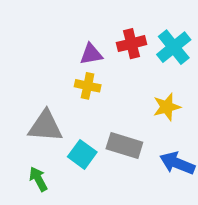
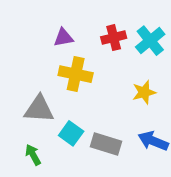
purple triangle: (91, 54) -> (63, 38), moved
yellow cross: (88, 86) -> (76, 74), size x1.5
gray rectangle: (124, 146) -> (106, 144), moved

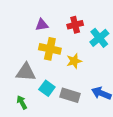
cyan cross: (150, 41) -> (99, 38), moved
yellow star: (144, 92) -> (74, 61), moved

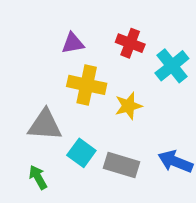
red cross: (75, 25) -> (130, 43), turned 35

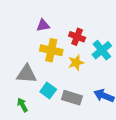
red cross: (130, 43) -> (77, 37), moved
cyan cross: (172, 66) -> (102, 50), moved

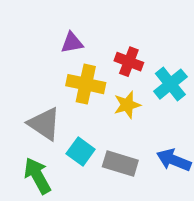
gray triangle: (26, 74) -> (44, 124), turned 30
green arrow: (22, 105) -> (37, 176), size x1.5

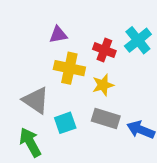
cyan cross: (170, 84) -> (138, 40), moved
cyan square: (81, 151) -> (65, 123), turned 35
gray rectangle: (120, 164) -> (106, 119), moved

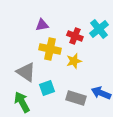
gray rectangle: (106, 119) -> (76, 98), moved

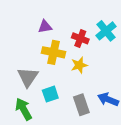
gray triangle: (26, 72) -> (28, 77), turned 30
gray rectangle: (76, 98) -> (81, 105), turned 54

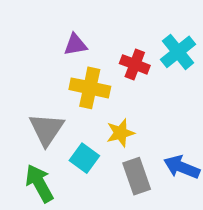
yellow star: (79, 65) -> (120, 133), moved
cyan square: (50, 94) -> (84, 158), turned -35

